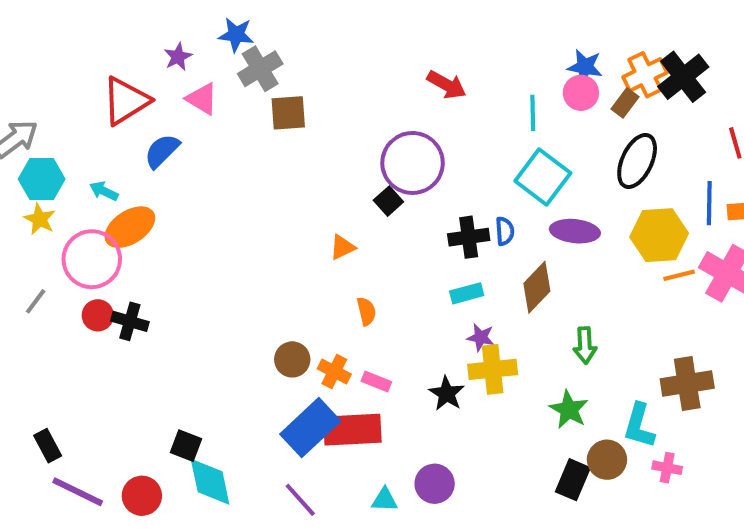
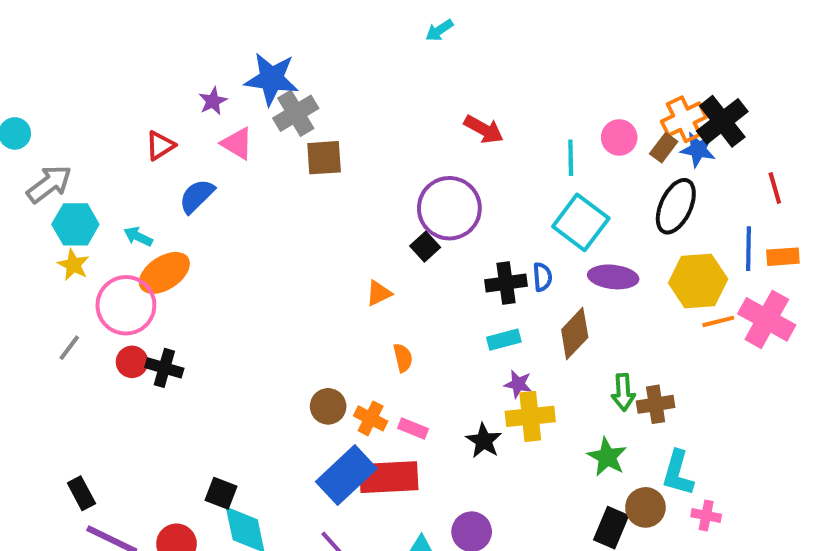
blue star: (236, 35) -> (271, 79), size x1.5
blue star: (585, 67) -> (698, 150), moved
red triangle: (126, 101) -> (160, 146), size x0.6
brown cross: (687, 383) -> (656, 404), moved, size x0.7

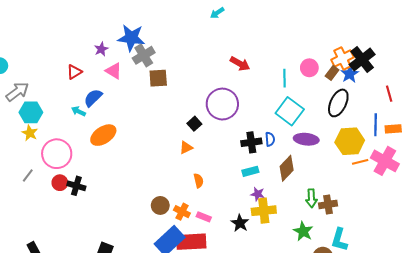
blue star: (698, 150) -> (350, 74), turned 30
cyan arrow: (138, 237) -> (78, 111), moved
black square: (425, 247) -> (194, 124), moved
orange ellipse: (164, 273) -> (103, 135), moved

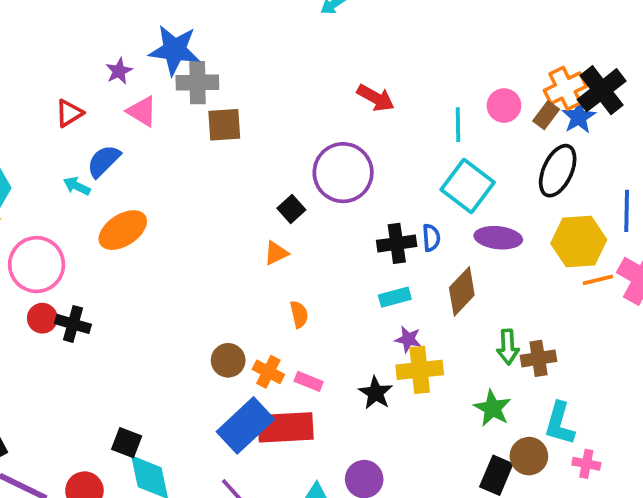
gray cross: (144, 55) -> (197, 83), turned 30

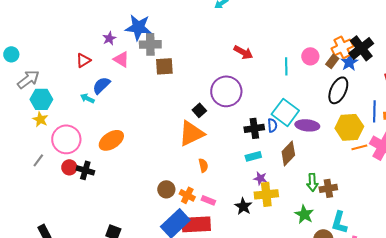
cyan square: (468, 186) -> (285, 112), moved
orange ellipse: (123, 230) -> (111, 140), moved
orange triangle: (276, 253) -> (191, 133), size x2.0

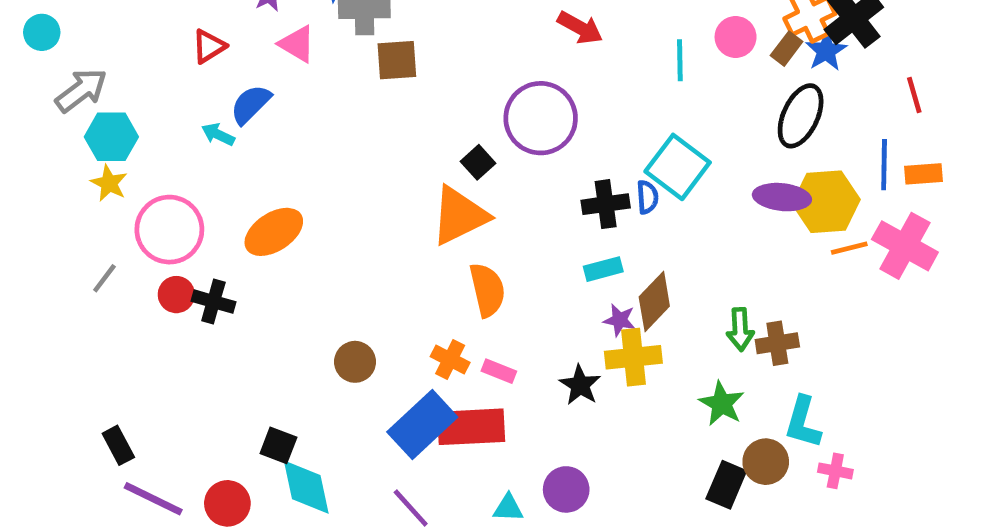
purple ellipse: (307, 125) -> (782, 197), moved
brown diamond: (288, 153) -> (654, 302), moved
orange semicircle: (203, 165) -> (487, 290), size x1.6
brown circle: (166, 189) -> (355, 362), moved

